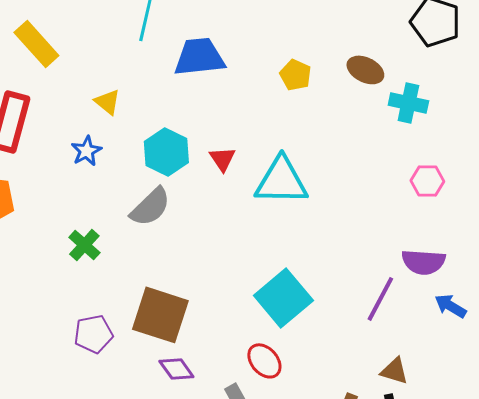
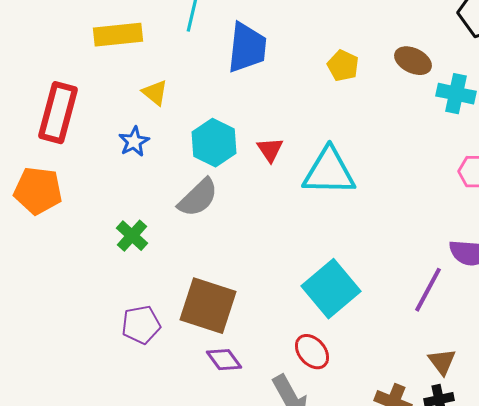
yellow rectangle: (36, 44) -> (118, 35), moved, turned -54
blue trapezoid: (199, 57) -> (247, 48), turned 102
brown triangle: (394, 371) -> (442, 362), turned 36

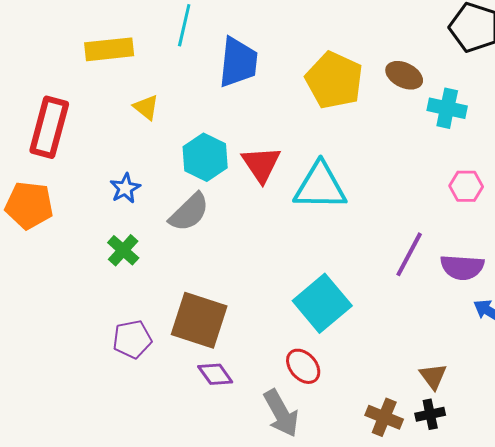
yellow pentagon: (343, 66) -> (334, 80), size x1.8
blue star: (134, 142) -> (125, 188), moved
red triangle: (270, 150) -> (261, 164), size x1.5
purple line: (428, 290) -> (409, 254), moved

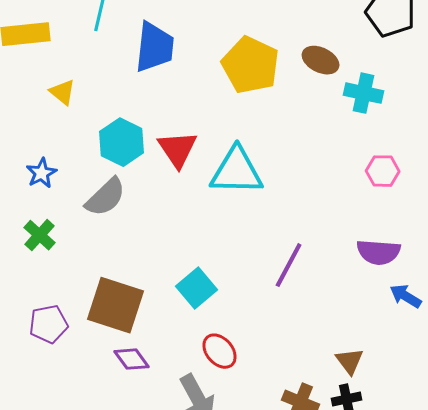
purple line: (409, 254) -> (289, 265), moved
cyan square: (322, 303) -> (197, 288), moved, size x0.7

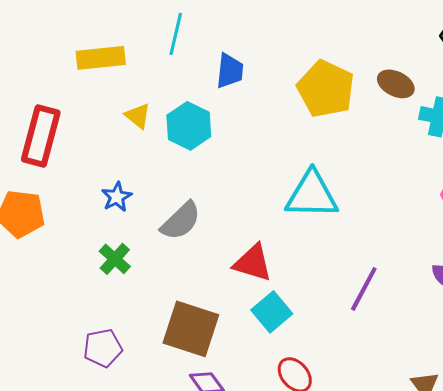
blue trapezoid: (155, 47) -> (230, 71), size x0.7
cyan hexagon: (122, 142) -> (189, 126), moved
red triangle: (178, 149) -> (253, 263), moved, turned -39
purple pentagon: (49, 324) -> (103, 348), moved

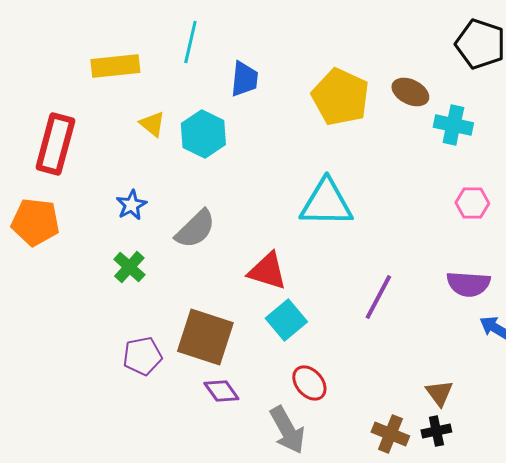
purple pentagon: (103, 348) -> (142, 356), moved

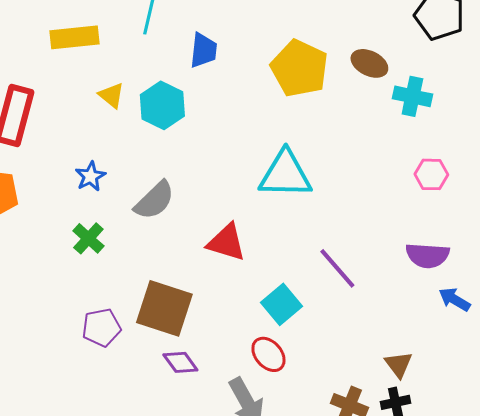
purple line: (378, 297) -> (337, 268), turned -69
cyan square: (286, 320) -> (281, 304), moved

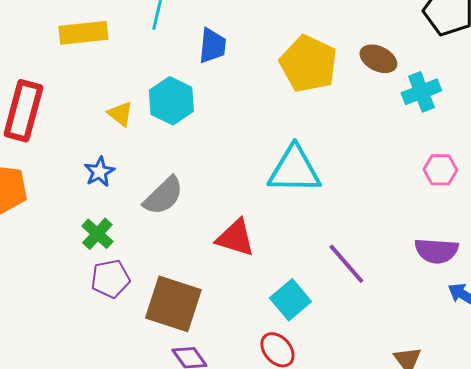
yellow triangle: (111, 95) -> (120, 114), moved
cyan cross: (412, 96) -> (421, 92), turned -33
purple pentagon: (101, 327) -> (110, 279), moved

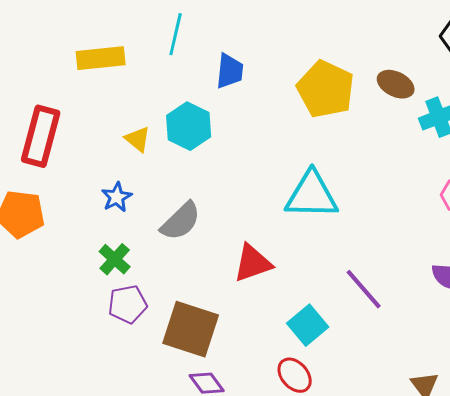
red triangle: (235, 238) -> (253, 263), turned -36

